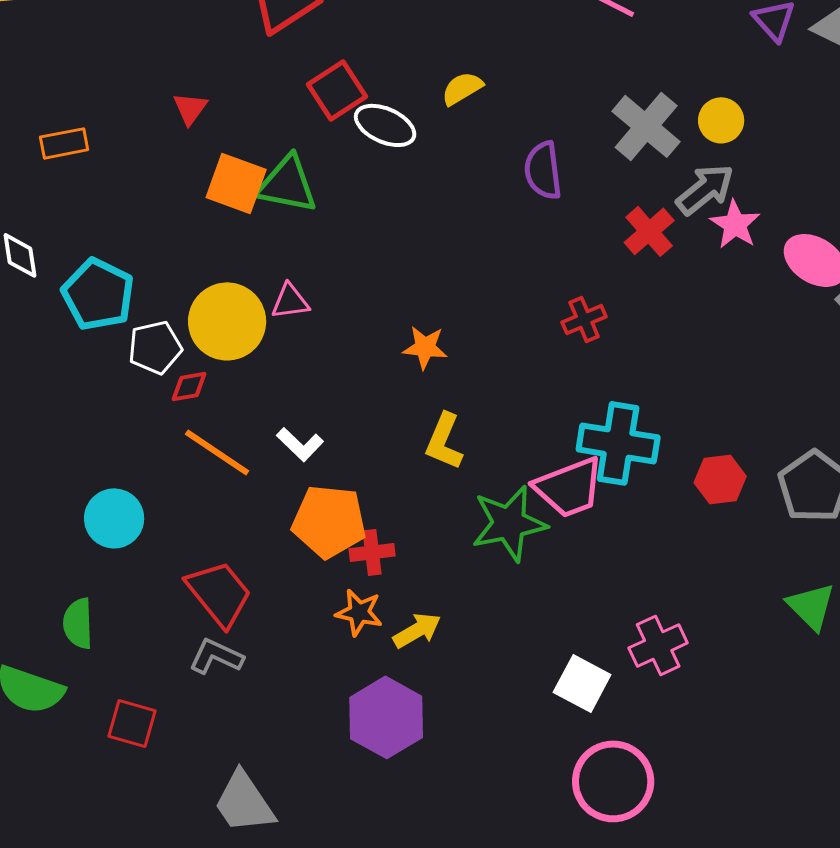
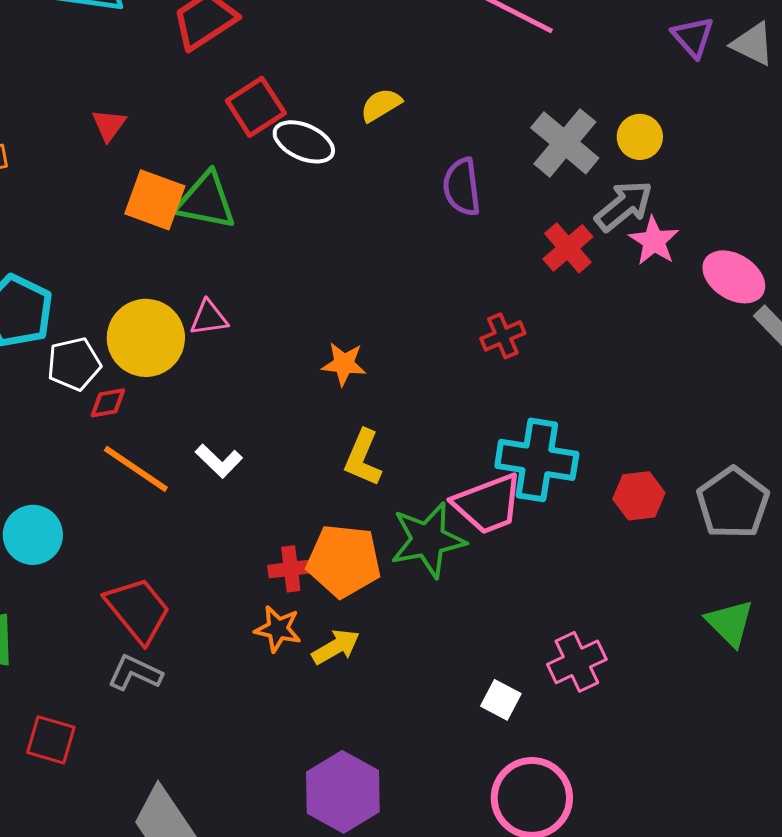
orange pentagon: (329, 521) -> (344, 561), moved
white square: (582, 683) -> (501, 700), size x0.7
purple hexagon: (386, 717) -> (343, 792), moved

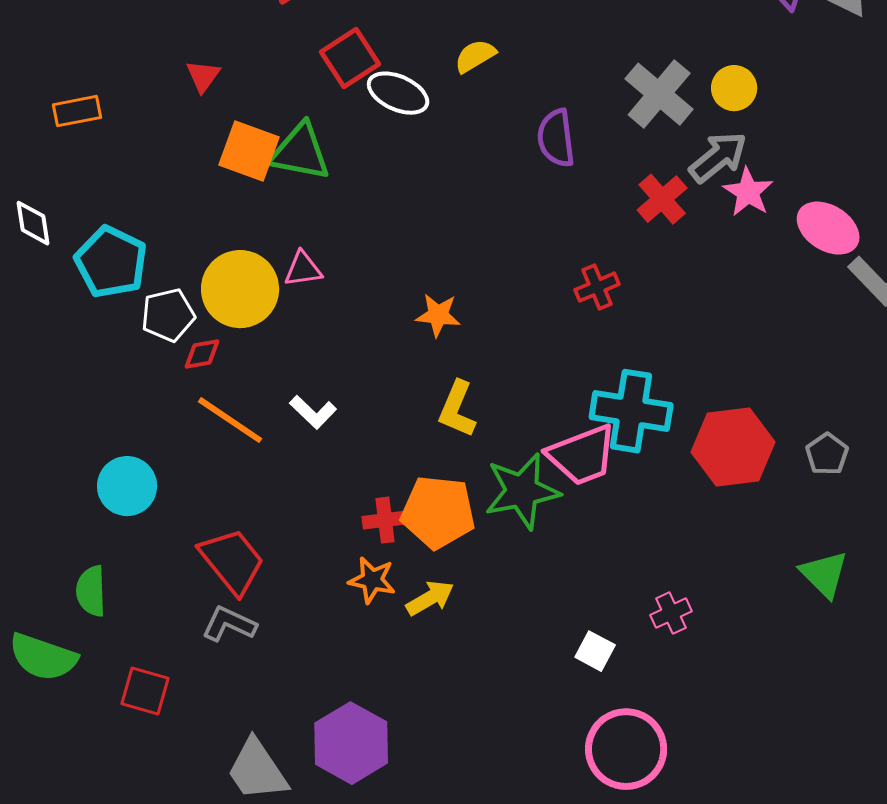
red hexagon: (639, 496) -> (733, 447), size x1.6
gray pentagon: (733, 503) -> (827, 454), size x0.6
pink cross: (577, 662) -> (671, 613), size x0.7
purple hexagon: (343, 792) -> (351, 743), moved

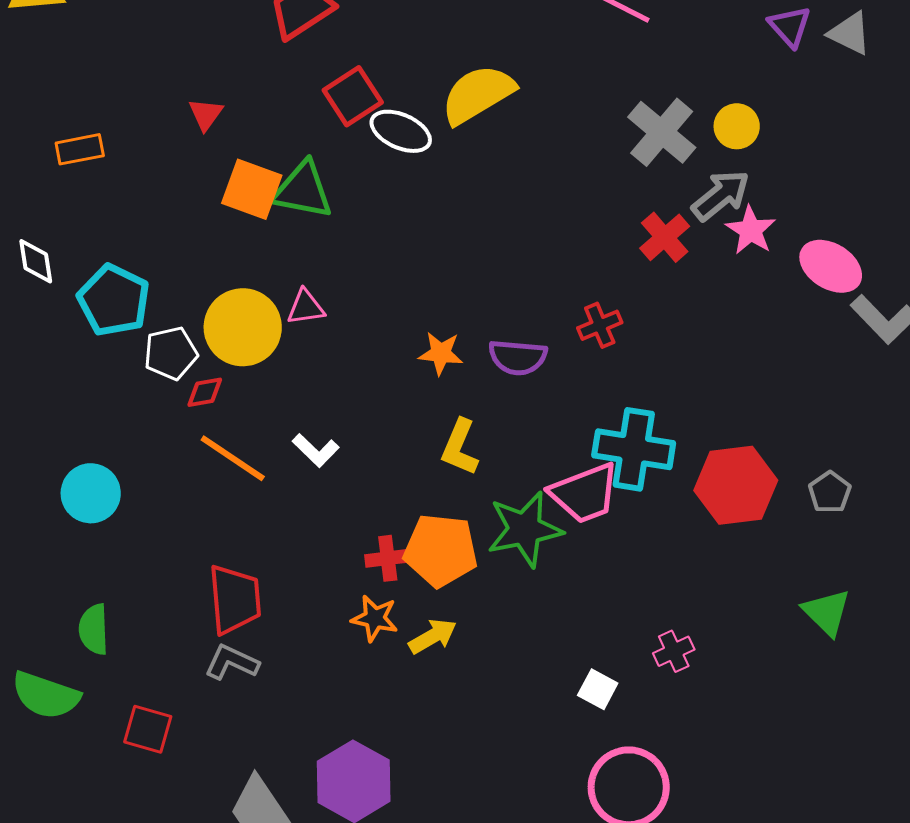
yellow semicircle: (475, 56) -> (478, 94), size x1.8
purple semicircle: (556, 138) -> (518, 357), moved, turned -78
cyan circle: (127, 486) -> (91, 493), moved
red trapezoid: (232, 561) -> (235, 599), turned 34

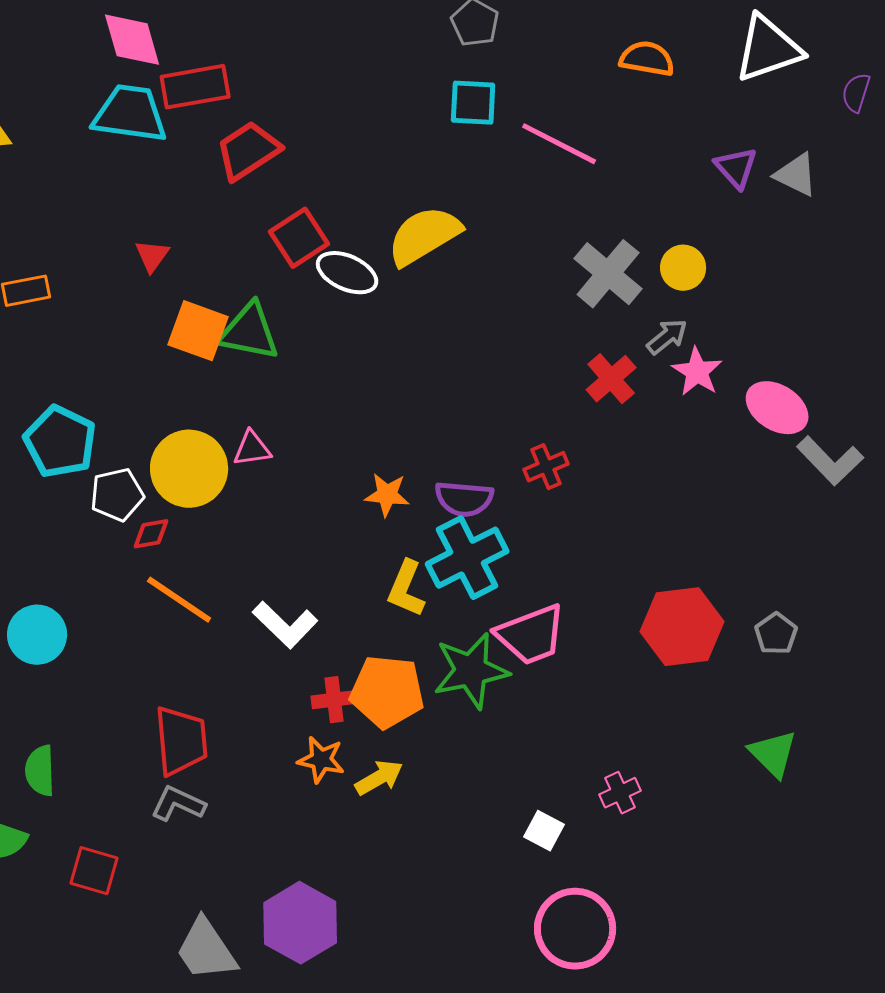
gray arrow: (721, 195) -> (667, 337), size x0.7
cyan cross: (634, 449) -> (467, 558), moved, turned -36
white L-shape: (316, 450) -> (285, 625), moved, size x1.4

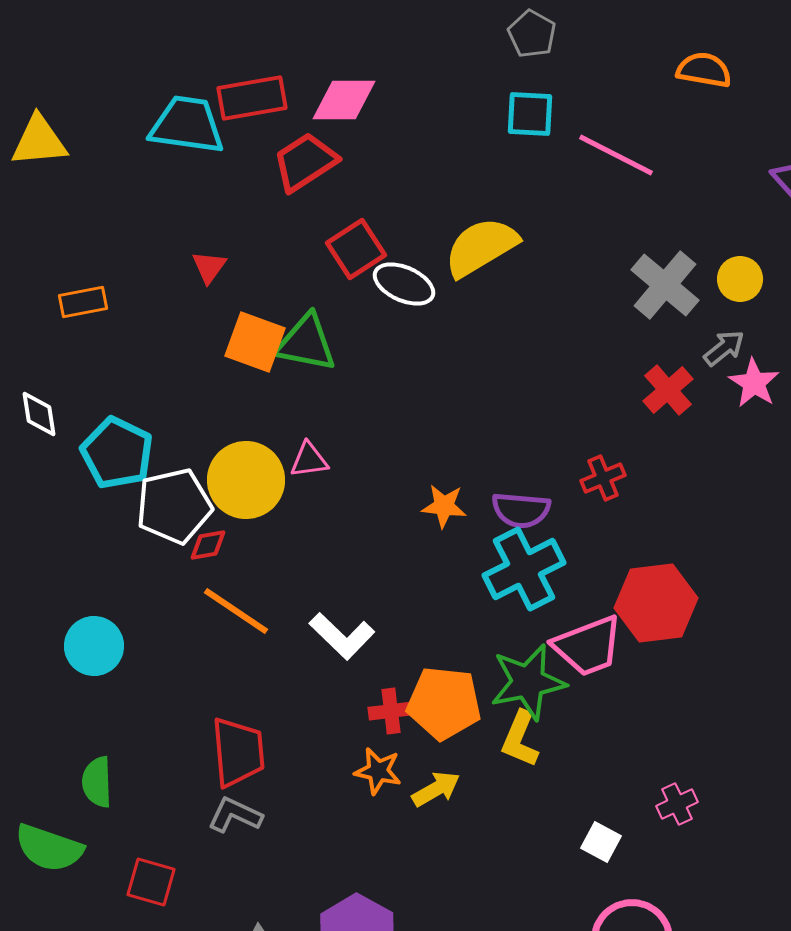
pink diamond: (132, 40) -> (344, 100), moved, turned -74
white pentagon: (117, 495) -> (174, 506), size x1.4
yellow L-shape: (406, 589) -> (520, 739), moved
red hexagon: (682, 627) -> (656, 603), moved

